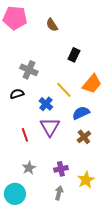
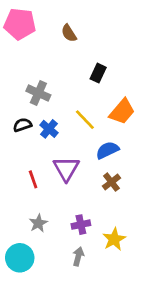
blue cross: (46, 104) -> (49, 129), moved

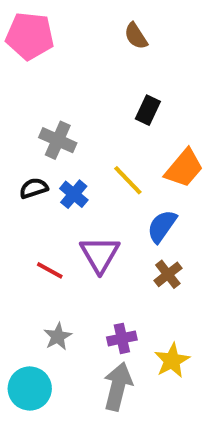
brown semicircle: (69, 33) -> (136, 36), moved
blue semicircle: (107, 150) -> (162, 226), turned -30
red line: (33, 179) -> (50, 270), turned -42
gray arrow: (78, 256) -> (118, 386), size x1.6

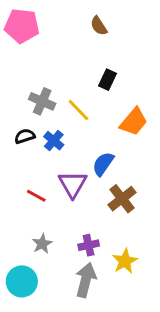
yellow line: (128, 180) -> (78, 110), moved
blue semicircle: (162, 226) -> (103, 164), moved
brown cross: (168, 274) -> (122, 199), size x1.4

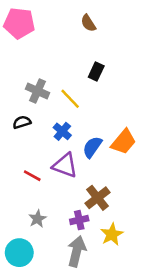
orange trapezoid: (134, 122) -> (124, 142), moved
blue cross: (54, 141) -> (62, 131), moved
purple triangle: (73, 184) -> (65, 165), turned -40
brown cross: (122, 199) -> (97, 198), moved

